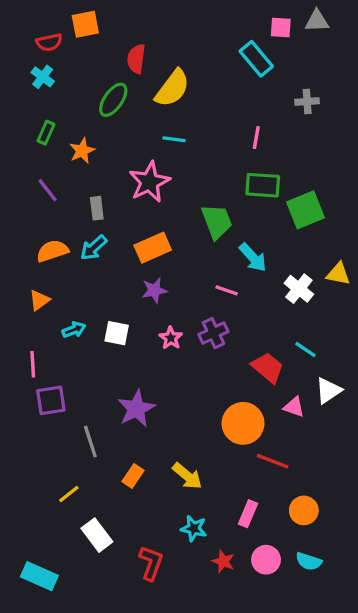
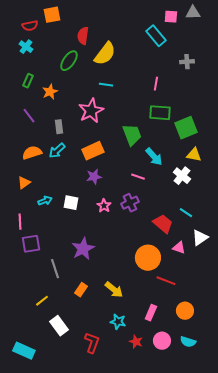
yellow triangle: (338, 274) -> (194, 155), moved

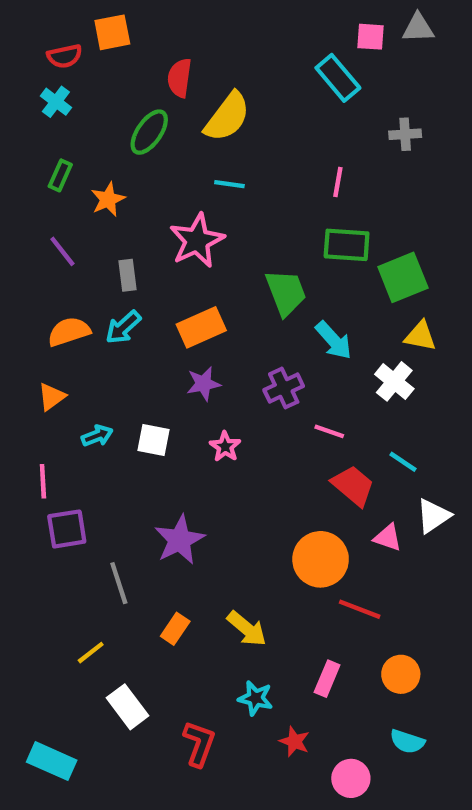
pink line: (138, 177) -> (329, 431), moved
purple cross: (130, 203) -> (284, 388), moved
pink circle: (162, 341) -> (351, 778), moved

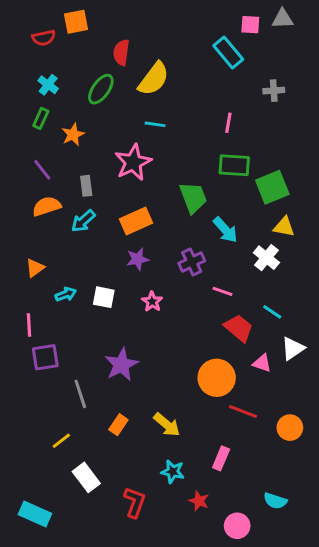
cyan cross: (56, 102) -> (48, 85), moved
orange semicircle: (69, 332) -> (47, 206), moved
orange circle: (401, 674) -> (290, 428), moved

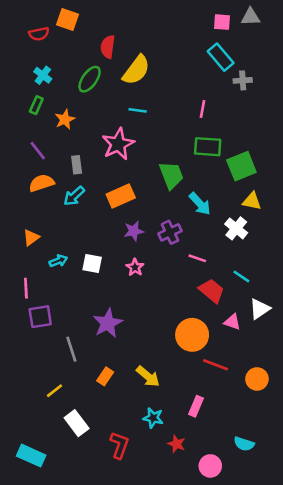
orange square: (76, 22) -> (67, 19), turned 30
cyan rectangle: (228, 52) -> (221, 57), moved
purple star: (137, 259) -> (134, 231), moved

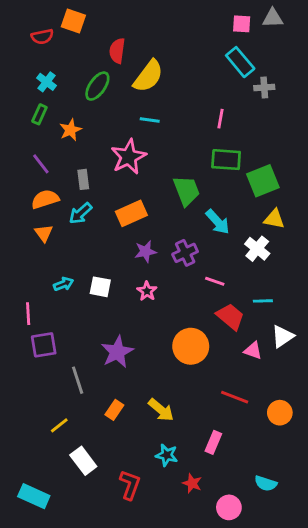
orange triangle: (31, 238) -> (44, 233), moved, turned -30
cyan line: (241, 276) -> (263, 301), turned -36
orange circle: (192, 335) -> (191, 346), moved

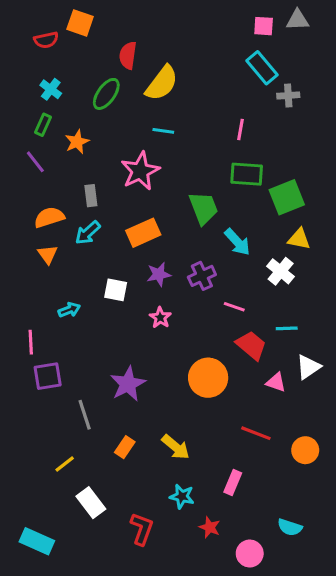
purple line: (41, 164) -> (35, 162), moved
white square: (100, 287) -> (116, 290), moved

